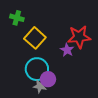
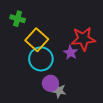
cyan circle: (37, 69) -> (41, 59), moved
gray star: (40, 86) -> (59, 91), moved

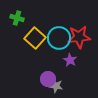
purple star: (71, 53) -> (70, 60), moved
cyan circle: (41, 59) -> (59, 38), moved

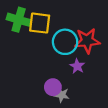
green cross: (17, 18) -> (19, 20), size x1.5
yellow square: (35, 38) -> (40, 23), moved, turned -35

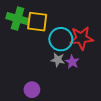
purple circle: (53, 87) -> (32, 90), moved
gray star: (62, 95) -> (58, 60), moved

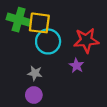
cyan circle: (61, 39) -> (48, 41), moved
gray star: (58, 60) -> (35, 73), moved

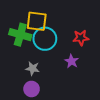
green cross: (19, 20) -> (20, 35), moved
red star: (86, 40) -> (81, 38), size x0.7

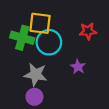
red star: (81, 38) -> (88, 31), moved
gray star: (33, 68) -> (36, 75), size x1.5

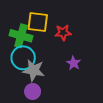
red star: (88, 31) -> (63, 33), moved
cyan circle: (49, 42) -> (23, 58), moved

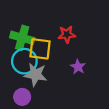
yellow square: (38, 22) -> (40, 49), moved
purple circle: (33, 91) -> (22, 97), moved

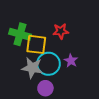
cyan circle: (24, 61) -> (48, 64), moved
purple circle: (22, 97) -> (45, 88), moved

